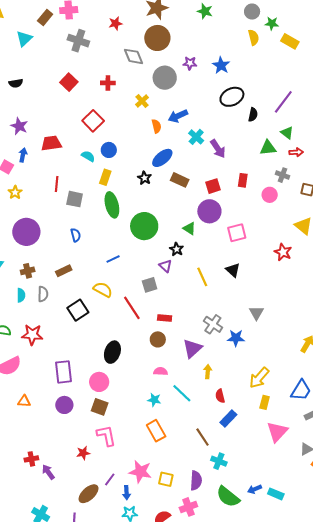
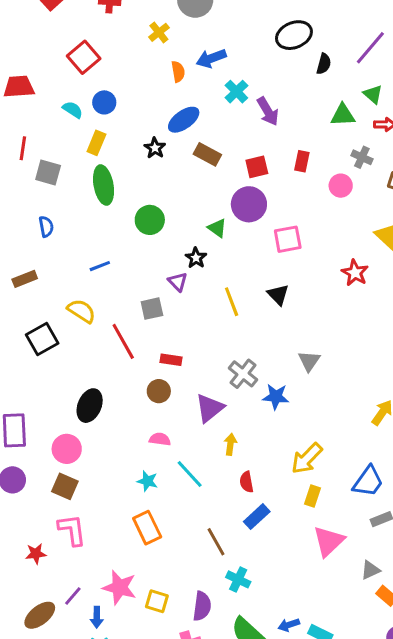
green circle: (144, 226) -> (150, 220), size x0.7

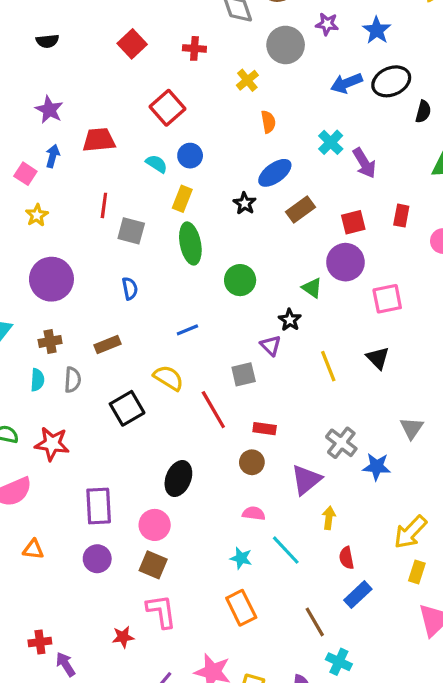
blue arrow: (211, 58) -> (346, 83), moved
brown rectangle: (207, 154) -> (301, 210), turned -64

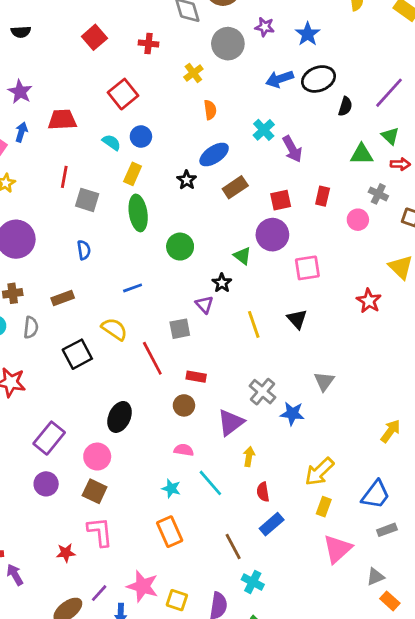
purple rectangle: (99, 506) -> (49, 438), turned 40

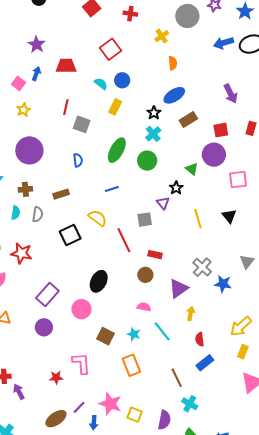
cyan cross: (264, 130) -> (153, 134), moved
green ellipse: (138, 213) -> (117, 150), moved, turned 35
brown square: (95, 491) -> (106, 336), moved

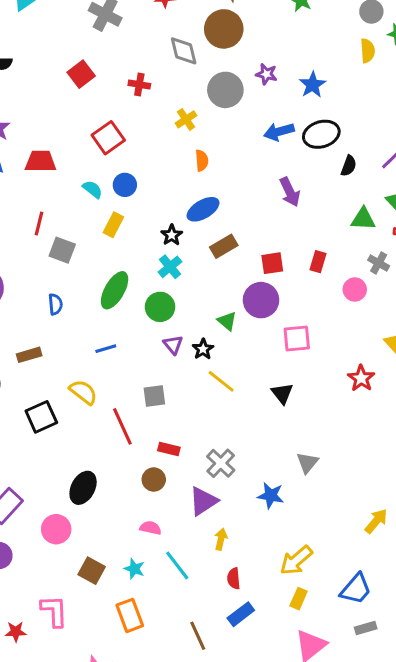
purple arrow: (231, 94) -> (290, 192), moved
purple triangle: (163, 203) -> (173, 345), moved
yellow line: (198, 219) -> (221, 381), moved, turned -36
gray cross: (202, 267) -> (221, 463), moved

